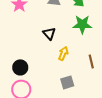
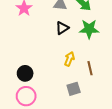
black triangle: (49, 33) -> (62, 28), moved, turned 40
brown line: (91, 61) -> (90, 68), moved

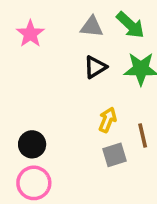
gray square: (74, 89) -> (115, 155), moved

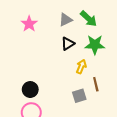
gray triangle: (92, 27) -> (66, 20), turned -32
yellow arrow: (108, 120) -> (81, 67), moved

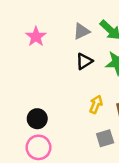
yellow arrow: (81, 67) -> (96, 104), moved
gray square: (79, 96) -> (105, 138), moved

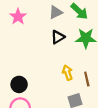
yellow arrow: (96, 104) -> (67, 73), turned -40

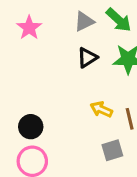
yellow arrow: (67, 73) -> (101, 109), turned -48

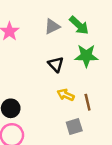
black triangle: (87, 58) -> (56, 64), moved, turned -42

